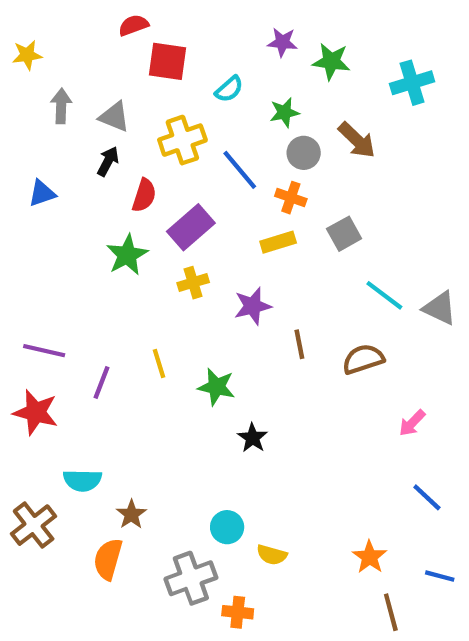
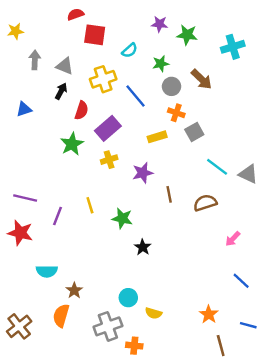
orange cross: (291, 198) -> (176, 113), moved
brown cross: (34, 525) -> (19, 326), moved

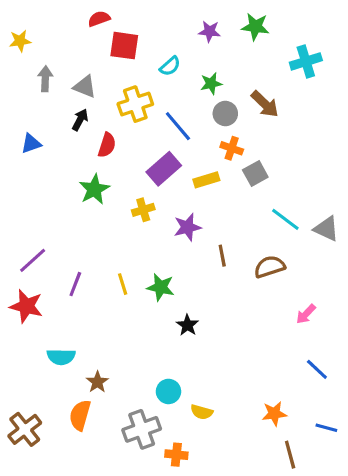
green star: (187, 35) -> (255, 27), moved
purple rectangle: (108, 128) -> (164, 169), moved
purple line: (25, 198) -> (33, 260), turned -55
yellow line: (90, 205) -> (123, 284), moved
orange star: (209, 314) -> (274, 414), turned 30

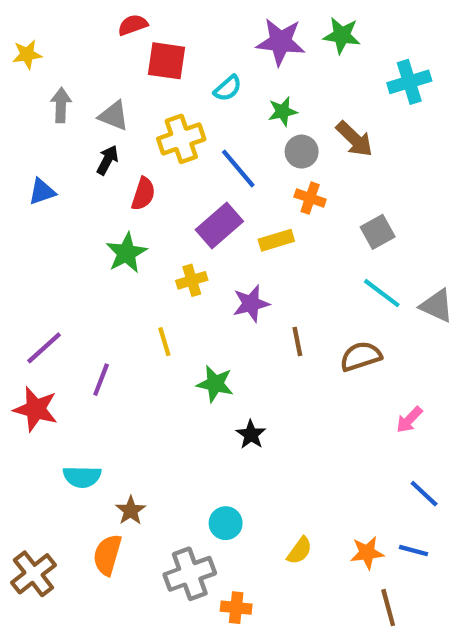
purple star: (210, 31) -> (281, 42), size x1.6
gray square: (255, 174) -> (378, 232), moved
yellow line: (123, 284) -> (164, 342), moved
yellow semicircle: (202, 412) -> (300, 551), moved, turned -70
blue line: (326, 428) -> (414, 551), moved

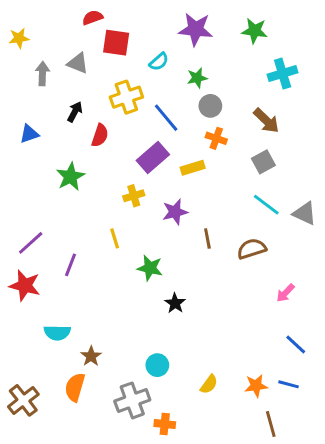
green star: (342, 35) -> (255, 31), moved
cyan cross: (409, 82) -> (283, 73), moved
gray triangle: (114, 116) -> (78, 63), moved
brown arrow: (354, 139) -> (266, 121), moved
green star: (126, 253) -> (70, 177), moved

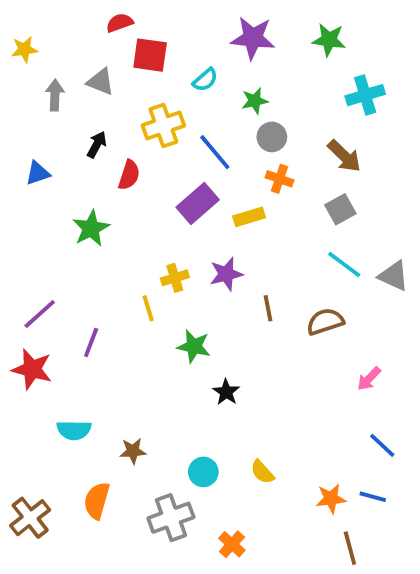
yellow cross: (134, 196) -> (175, 278), moved
brown star: (91, 356) -> (133, 451), moved, turned 30
yellow semicircle: (209, 384) -> (262, 472), moved, turned 102
orange cross: (165, 424) -> (232, 544), moved, turned 36

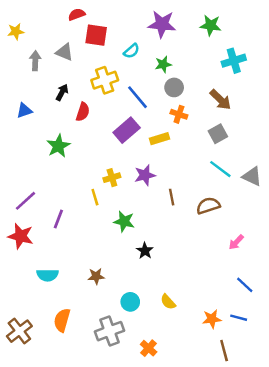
brown star: (133, 451) -> (96, 276), moved

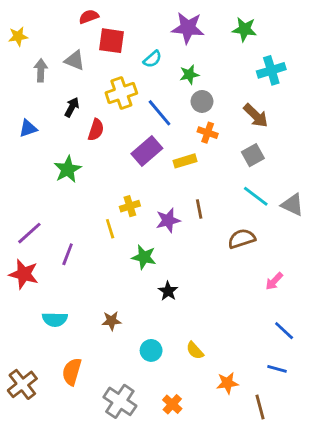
purple star: (145, 175) -> (168, 220), moved
brown line: (172, 197) -> (199, 209), moved
orange star: (212, 319) -> (227, 383), moved
gray cross: (110, 331) -> (120, 401), moved, turned -36

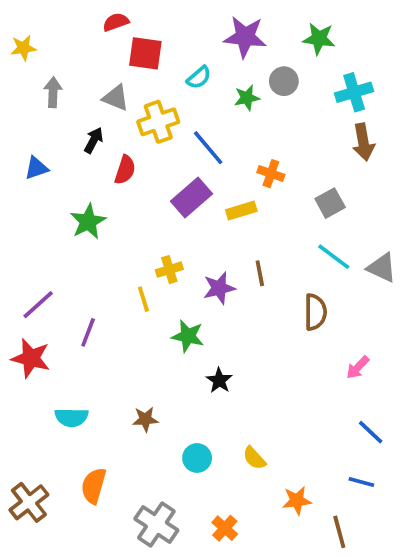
gray triangle: (75, 60) -> (116, 98), moved
gray circle: (202, 101) -> (284, 81), moved
brown arrow: (256, 116) -> (363, 142), moved, turned 36
brown semicircle: (242, 239) -> (315, 312), turned 108

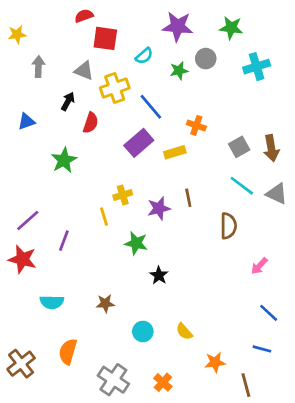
brown arrow: (363, 142) -> (271, 148), moved

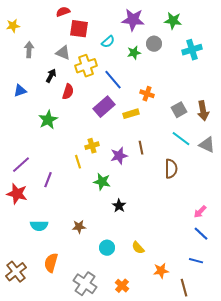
pink arrow: (259, 266) -> (200, 212), moved

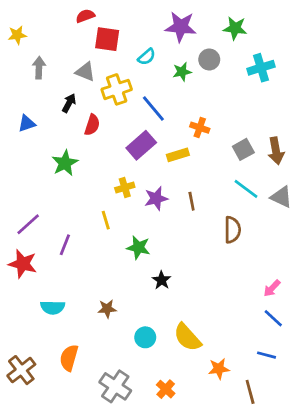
yellow cross: (92, 146) -> (125, 188), moved
purple star: (119, 156) -> (156, 198), moved
yellow semicircle: (138, 248) -> (187, 337), size x1.6

